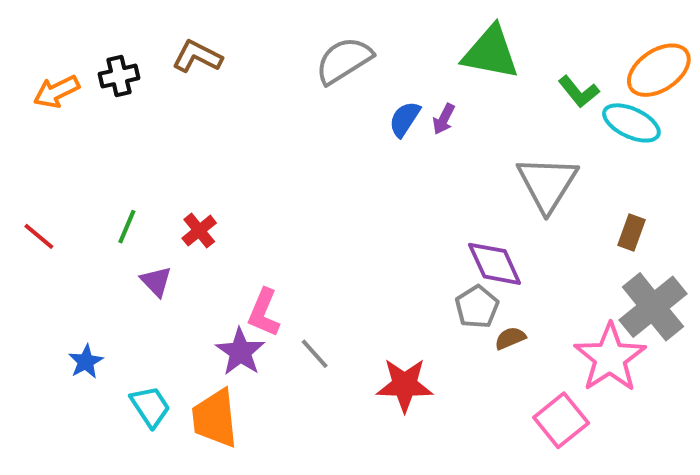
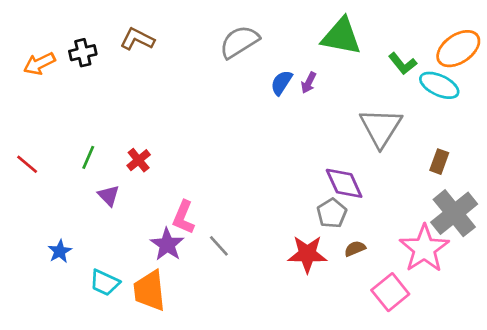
brown semicircle: (510, 338) -> (355, 249), moved
red star: (405, 385) -> (307, 254), moved
cyan trapezoid: (150, 407) -> (105, 283), turned 148

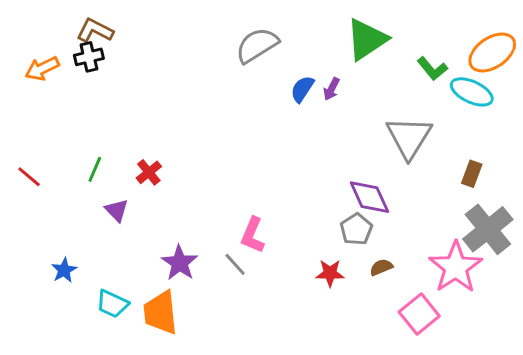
green triangle: (341, 36) -> (367, 39), turned -45
brown L-shape: (137, 39) -> (95, 31), moved
pink L-shape: (184, 217) -> (253, 235), moved
red star: (307, 254) -> (330, 273), size x0.7

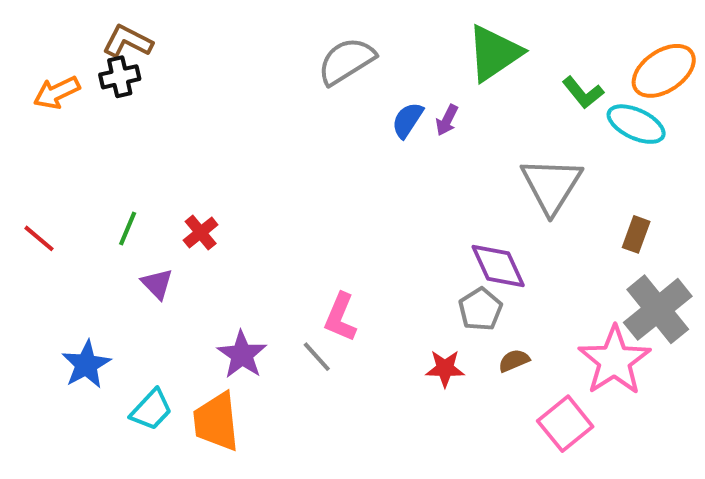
blue star: (64, 270) -> (86, 365), size x1.4
cyan trapezoid: (112, 304) -> (151, 410), turned -72

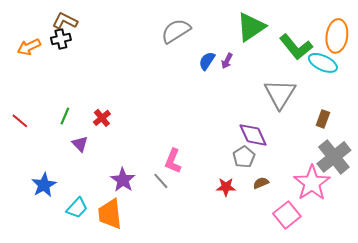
orange ellipse: (664, 71) -> (337, 36), turned -48
green L-shape: (583, 93) -> (296, 47), size x1.6

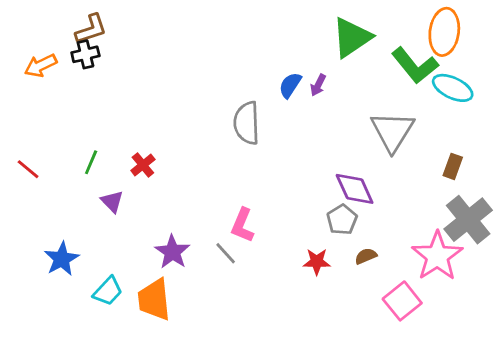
brown L-shape: (65, 21) -> (91, 29), turned 135
gray semicircle: (176, 31) -> (247, 123), moved, turned -60
orange ellipse: (337, 36) -> (444, 32), moved

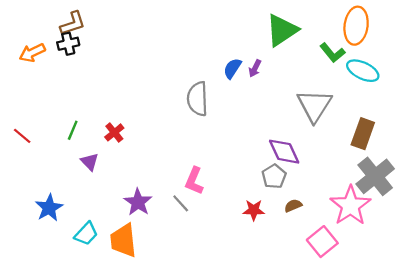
green L-shape: (415, 66) -> (332, 53), size x0.7
brown rectangle: (453, 166) -> (363, 134), size x1.5

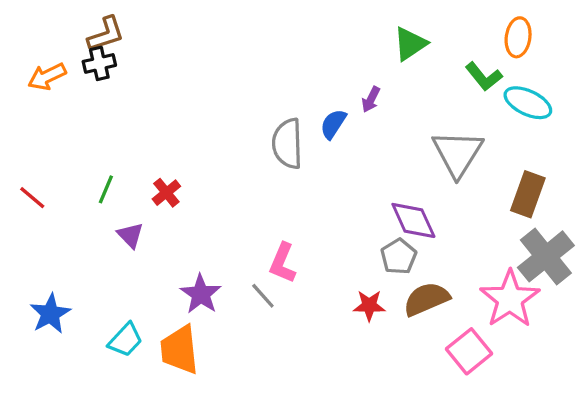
orange ellipse: (356, 26) -> (518, 37), size x0.7
green triangle: (282, 30) -> (410, 44), size x0.7
blue semicircle: (232, 68) -> (333, 124), moved
brown semicircle: (293, 206) -> (426, 299), size x1.8
blue star: (49, 208) -> (50, 314), moved

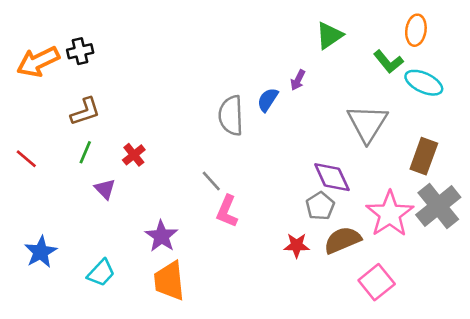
brown L-shape: (106, 34) -> (85, 112), moved
orange arrow: (47, 77) -> (38, 62), size x1.4
gray line: (263, 296) -> (211, 181), moved
pink star: (510, 299) -> (390, 214), moved
orange trapezoid: (179, 350) -> (169, 281), moved

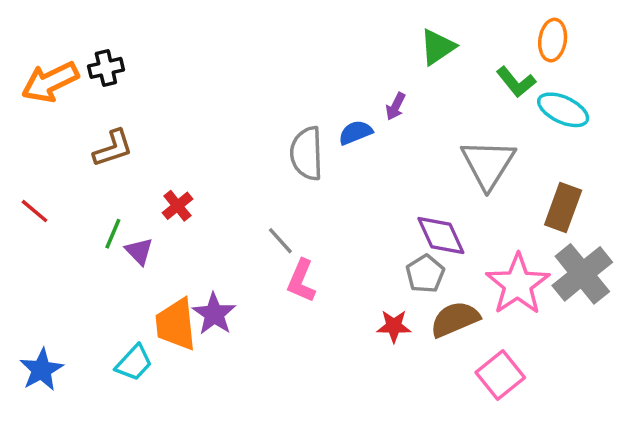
blue semicircle: (268, 100) -> (355, 133), turned 35
green line: (85, 152) -> (113, 234), moved
blue star: (41, 252) -> (41, 370), moved
orange trapezoid: (169, 281) -> (176, 324), moved

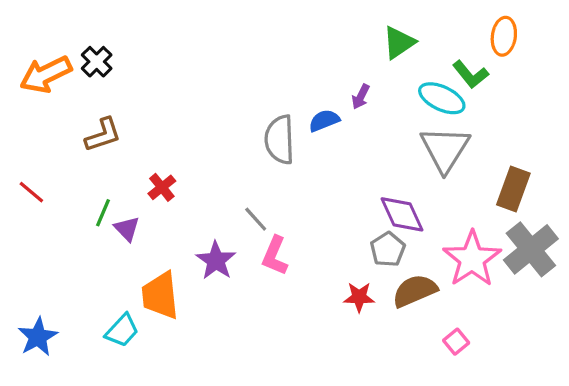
black cross: (106, 68) -> (97, 62), turned -32
cyan ellipse: (563, 110) -> (442, 98), moved
purple star: (214, 314) -> (216, 261), moved
pink square: (500, 375) -> (456, 342), size x0.6

